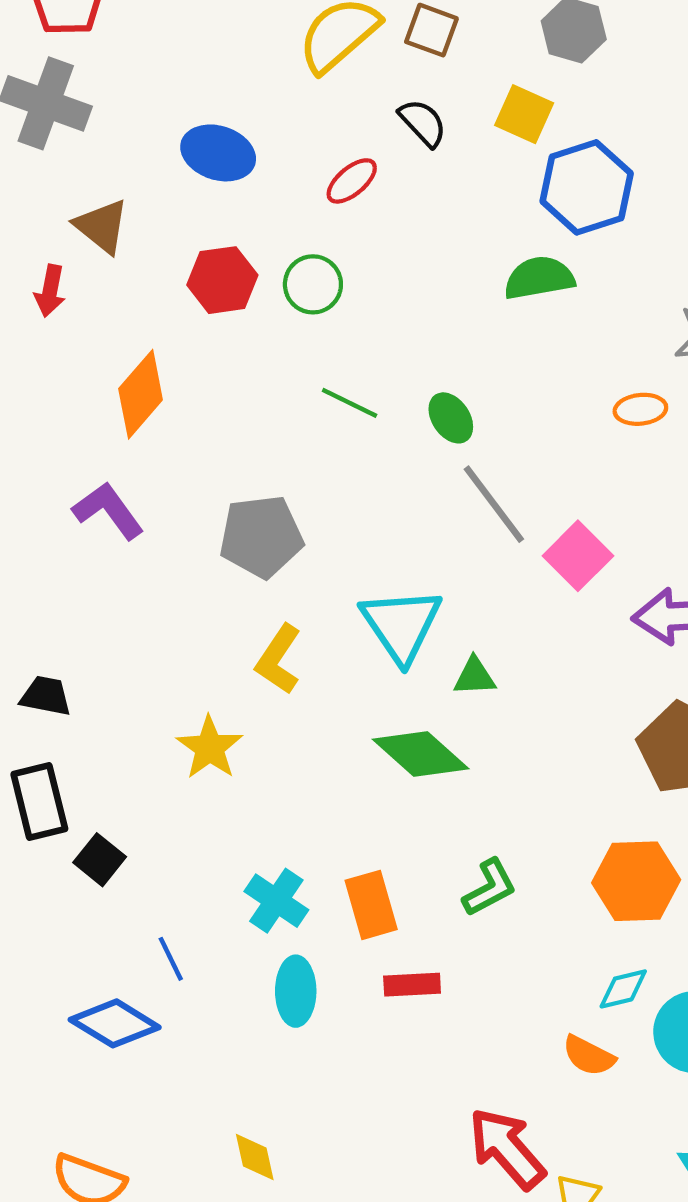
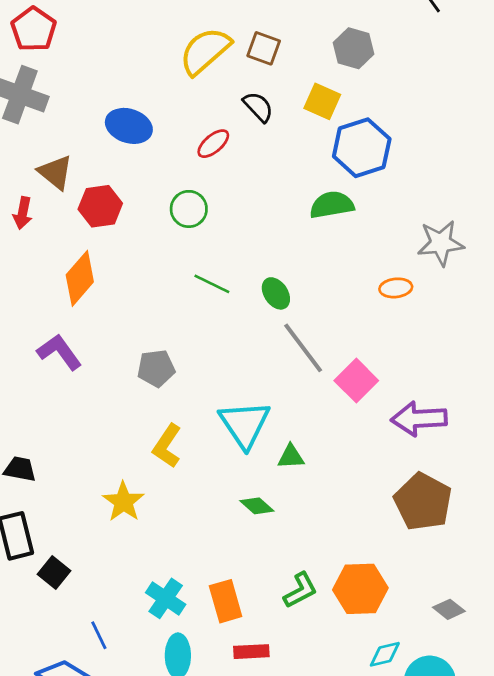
red hexagon: (222, 280) -> (100, 206), moved
gray pentagon: (261, 536) -> (156, 368), size x0.7
green diamond: (421, 754) -> (257, 506), size x0.6
orange hexagon: (636, 881) -> (360, 589), moved

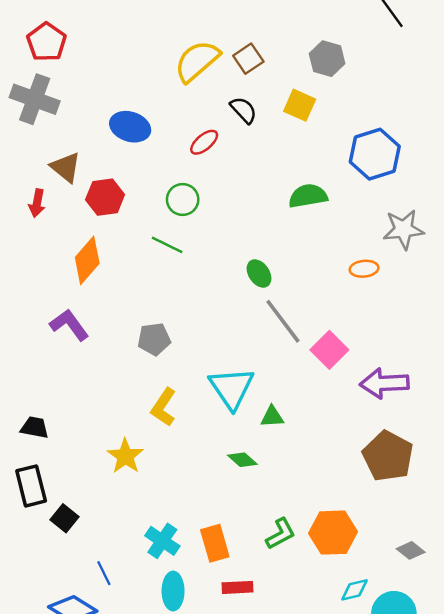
brown square: (264, 48) -> (248, 59), turned 36
blue hexagon: (362, 148) -> (375, 154), moved
green line: (212, 284) -> (167, 245), moved

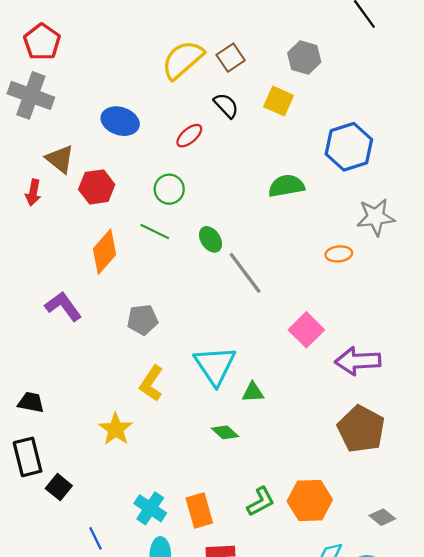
orange diamond: (87, 260) -> (105, 252), moved
green ellipse: (259, 274) -> (211, 239), moved
gray line: (283, 321) -> (245, 273), moved

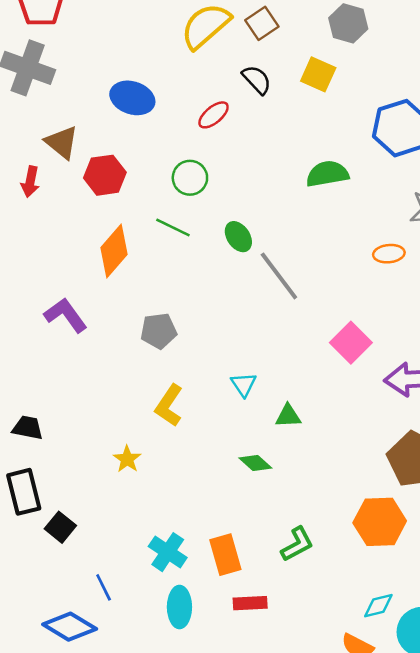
cyan triangle: (215, 365) -> (244, 385), size x0.5
yellow star: (116, 429) -> (127, 459), size x0.7
orange hexagon: (310, 500) -> (380, 522), moved

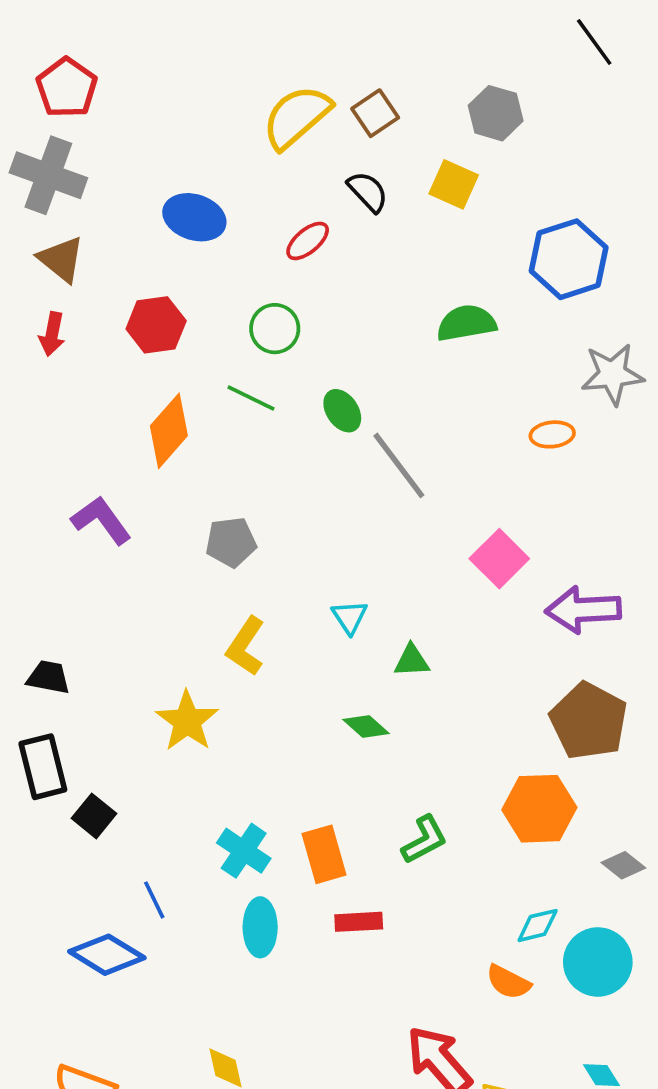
brown triangle: (62, 142) -> (61, 259), moved
yellow star: (127, 459) -> (187, 721), size x1.6

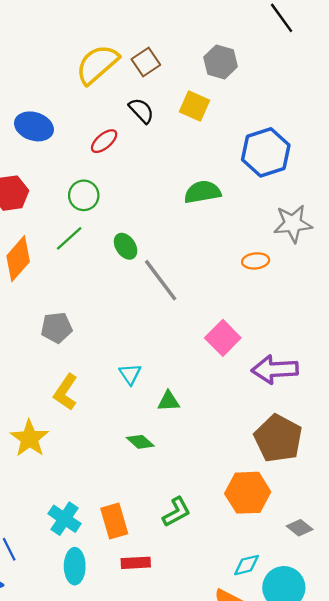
green line: (251, 398) -> (69, 238), turned -68

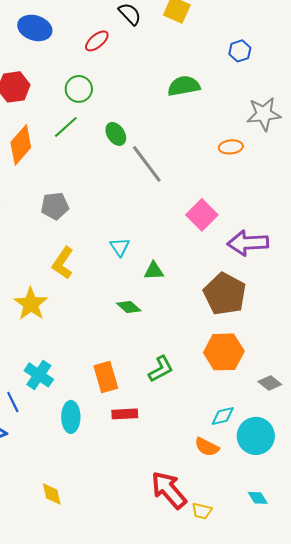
blue hexagon: (266, 152) -> (240, 51), size x0.5
brown pentagon: (278, 438) -> (225, 294), moved
cyan cross: (65, 519) -> (39, 375), moved

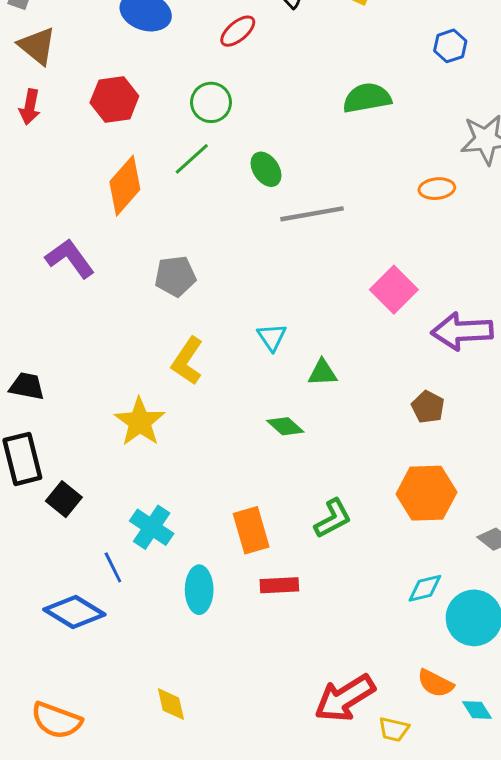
gray line: (147, 164) -> (312, 214), turned -63
brown pentagon: (225, 294) -> (428, 407), size x0.5
orange semicircle: (207, 447) -> (435, 683), moved
red arrow: (169, 490) -> (345, 698), turned -81

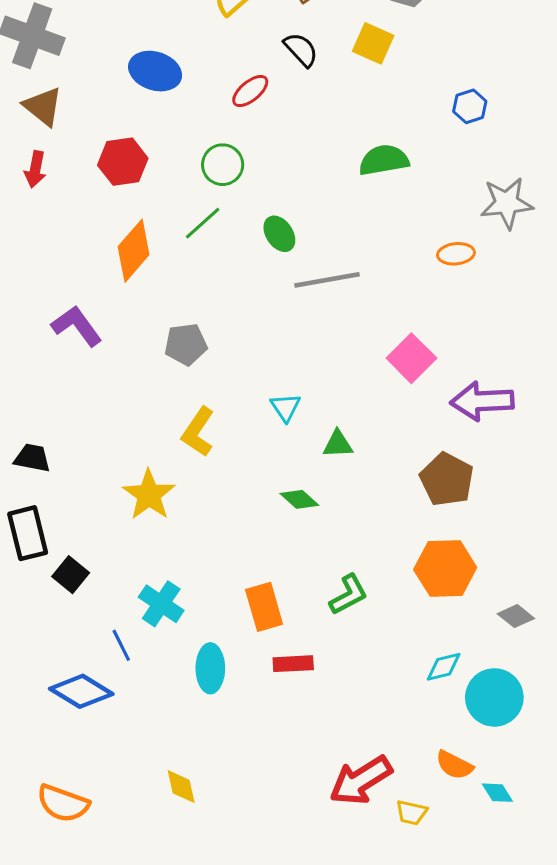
brown pentagon: (428, 407) -> (447, 479), size x1.6

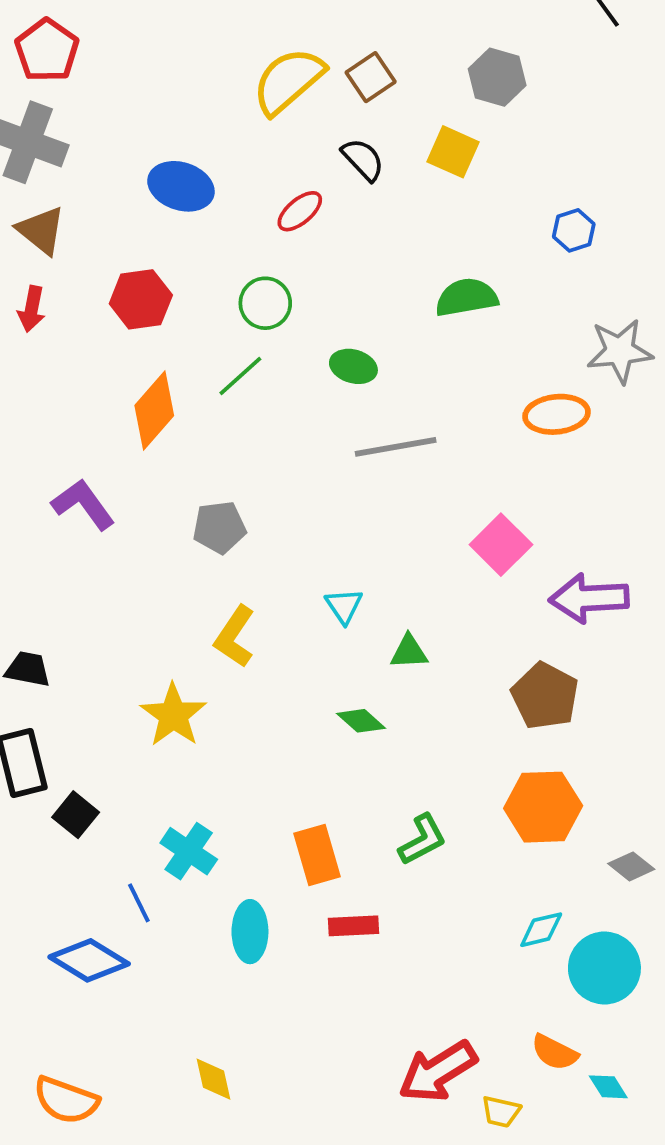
green ellipse: (279, 234) -> (353, 366), moved, turned -40
orange ellipse: (456, 254) -> (557, 414), size x1.4

